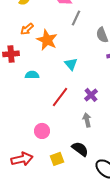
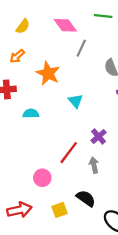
orange arrow: (27, 29) -> (17, 56), moved
red line: (60, 97) -> (69, 153), moved

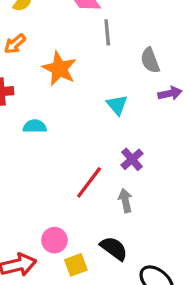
gray line: (81, 48) -> (107, 32), turned -30
cyan triangle: (76, 101) -> (117, 105), moved
pink circle: (42, 178) -> (54, 240), moved

